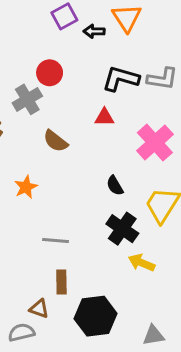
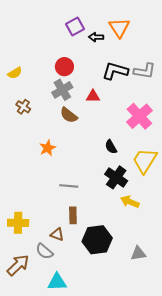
gray cross: (27, 99) -> (62, 90), moved
red triangle: (104, 117) -> (93, 96), moved
gray semicircle: (21, 332) -> (44, 251), turned -126

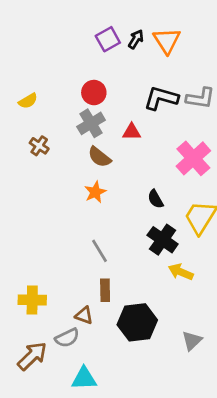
black arrow: (96, 37) -> (136, 39), moved, turned 120
orange star: (48, 148) -> (95, 192), moved
gray line: (69, 186) -> (99, 251), turned 54
gray semicircle: (44, 251) -> (67, 338), turned -66
gray triangle: (138, 253) -> (192, 341), turned -35

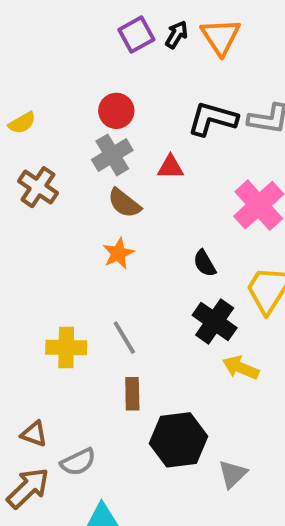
brown cross: (39, 146) -> (38, 187), size x1.4
yellow cross: (32, 300) -> (66, 348), moved
brown triangle: (84, 315) -> (34, 434), moved
gray triangle: (192, 341) -> (233, 474), moved

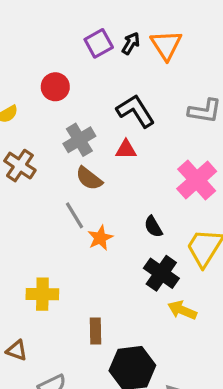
red circle: (116, 111) -> (55, 87), moved
black L-shape: (213, 119) -> (136, 111), moved, turned 42
orange star: (118, 253) -> (100, 238), moved
gray line: (124, 338) -> (75, 215), moved
brown triangle: (34, 434) -> (17, 350), moved

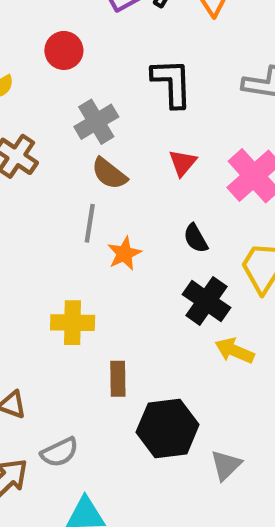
black L-shape: (136, 111) -> (172, 83), turned 30
red triangle: (126, 149) -> (183, 163), moved, turned -50
gray line: (75, 215) -> (90, 223), turned 40
yellow cross: (42, 294) -> (73, 323), moved

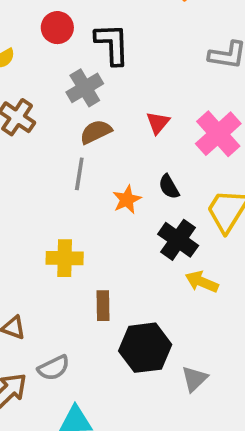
black L-shape: (172, 83) -> (112, 44), moved
brown semicircle: (109, 174) -> (96, 132), turned 116
orange star: (124, 254) -> (127, 200), moved

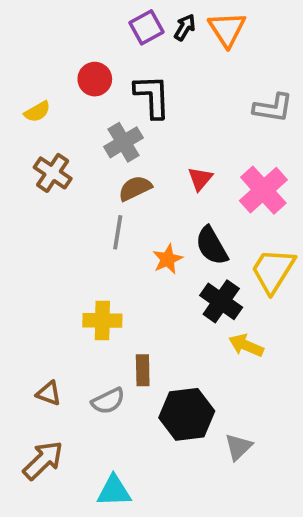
black semicircle: (169, 187) -> (212, 246), size x1.5
gray semicircle: (54, 368) -> (108, 401), moved

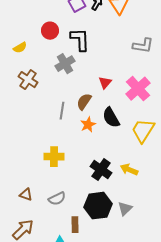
brown semicircle: (135, 188) -> (84, 102), moved, turned -30
black cross: (221, 301) -> (101, 170), moved
brown rectangle: (143, 370) -> (75, 225), moved
gray triangle: (238, 447) -> (125, 209), moved

